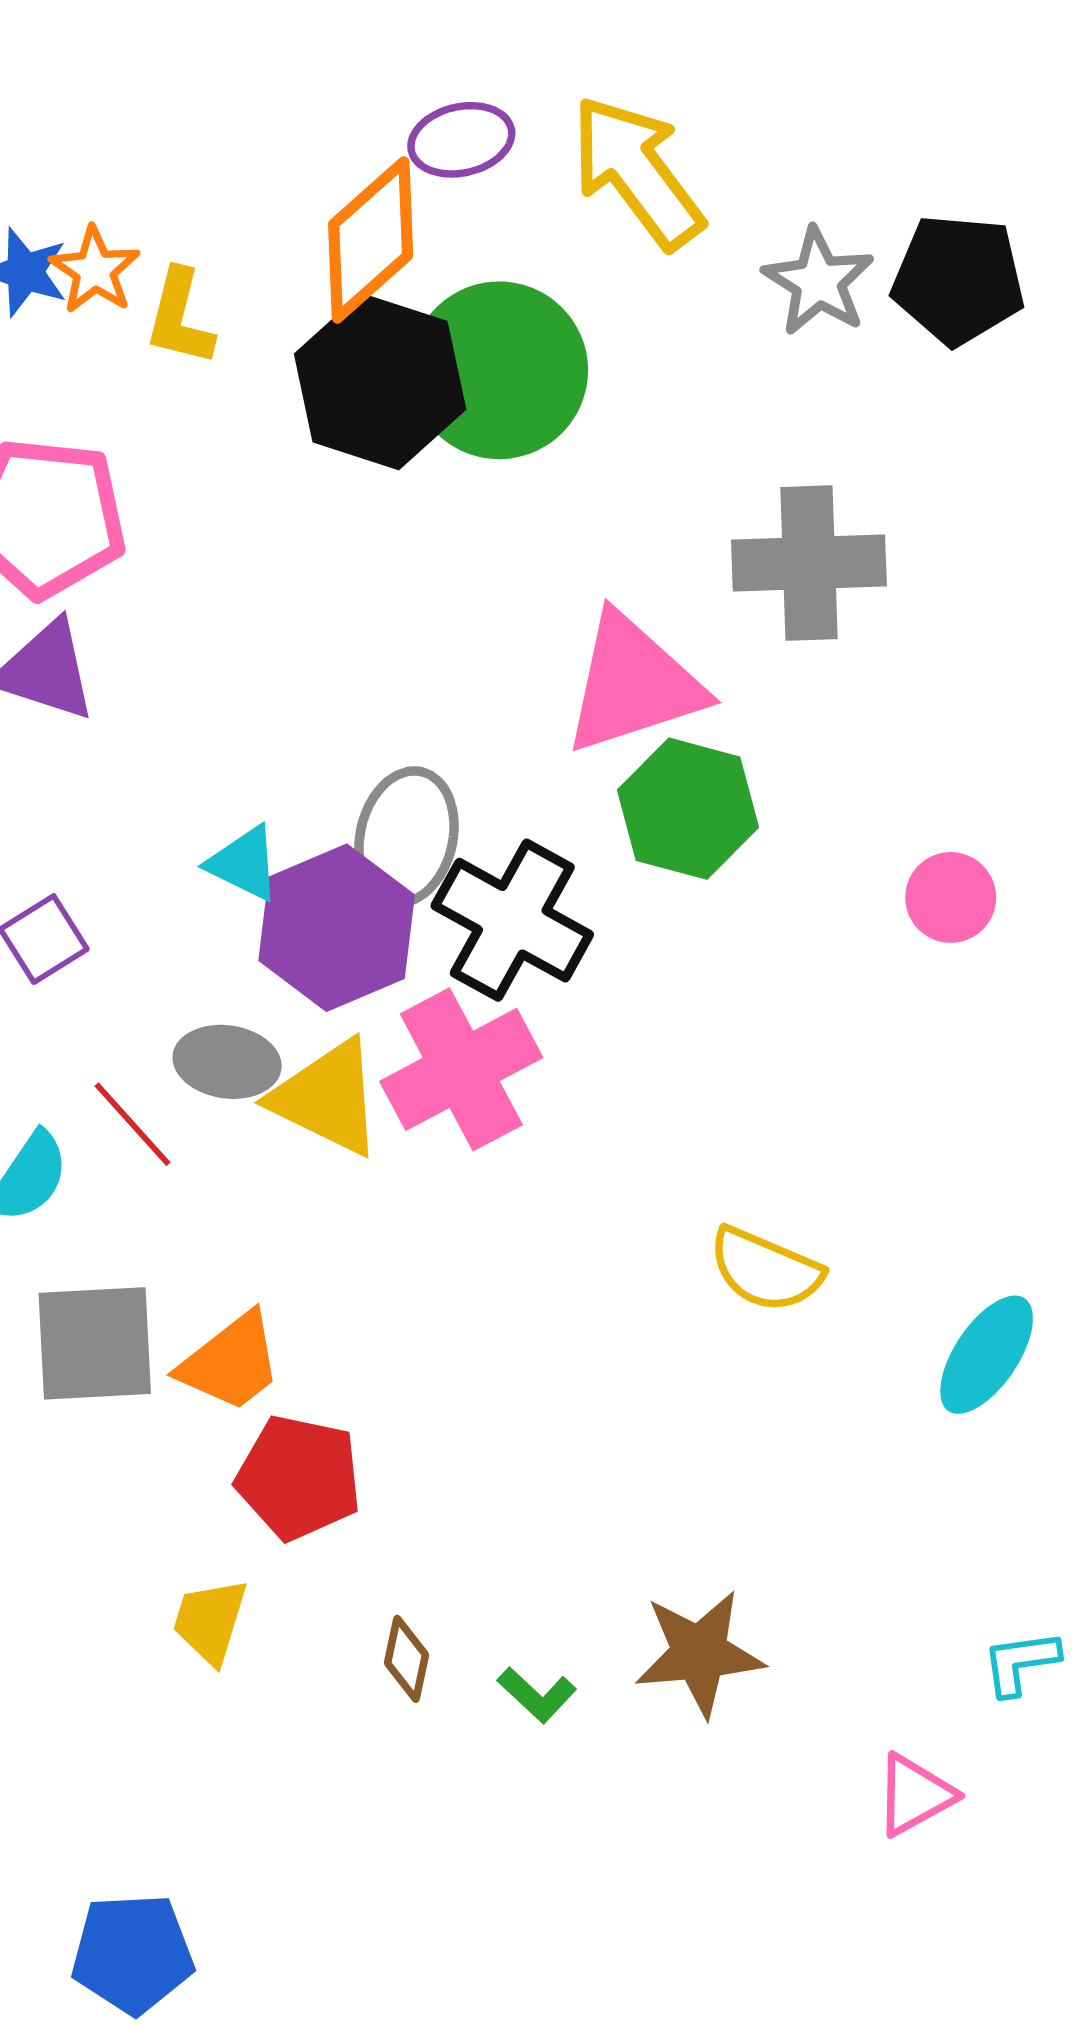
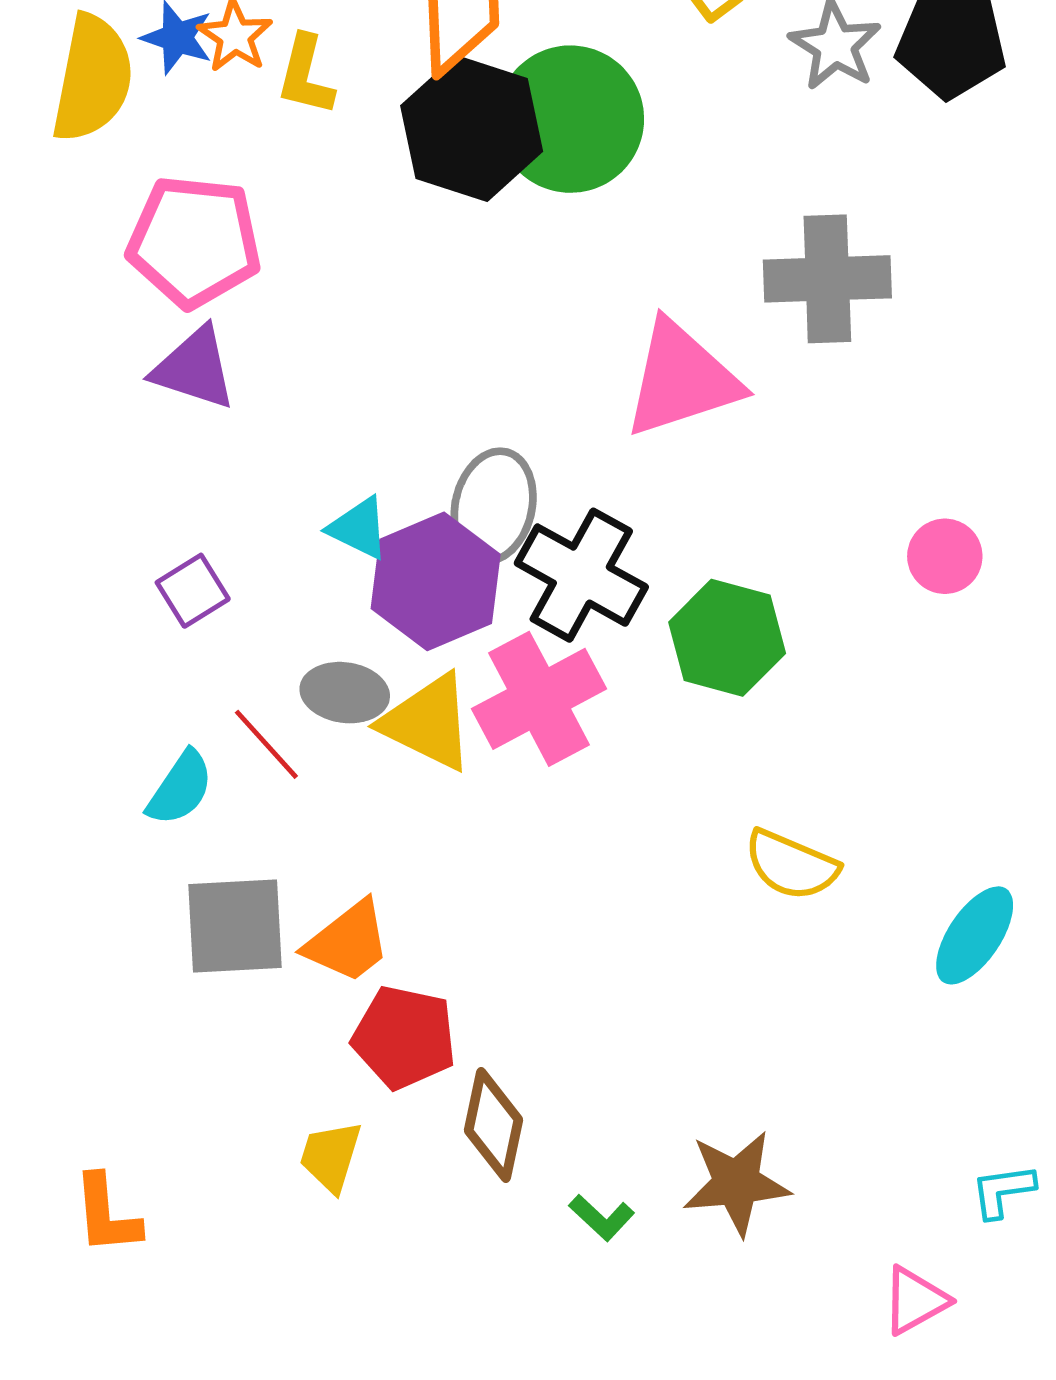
green hexagon: (688, 809) -> (727, 638), moved
brown diamond: (407, 1659) -> (494, 1125), moved, size x1.6

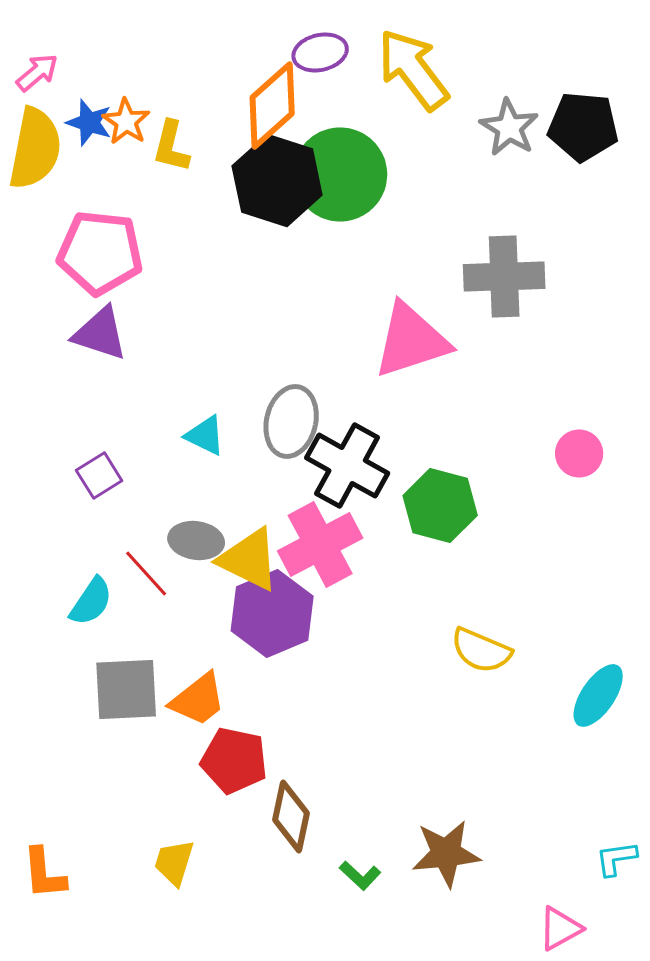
purple hexagon: (436, 581) -> (272, 613), moved
yellow trapezoid: (331, 1156) -> (174, 862), moved

